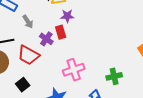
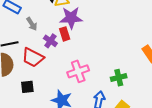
purple star: (67, 16) -> (71, 18), size x1.6
black square: (23, 85) -> (27, 87), turned 32

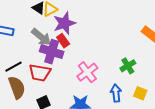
gray arrow: (32, 24) -> (41, 37), moved, size x1.5
purple cross: (50, 41) -> (52, 52), size x1.6

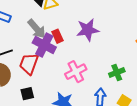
purple star: (64, 23) -> (88, 30), moved
red trapezoid: (40, 73) -> (29, 64), turned 90

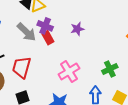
purple star: (88, 30) -> (77, 29), size x0.6
purple cross: (44, 45) -> (45, 26), moved, size x0.7

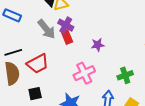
purple star: (77, 29) -> (98, 45), moved
red trapezoid: (22, 67) -> (38, 64), turned -140

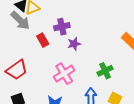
purple cross: (66, 25) -> (62, 27), moved, turned -35
gray arrow: (46, 29) -> (20, 21), moved

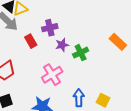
green cross: (105, 71) -> (81, 53), moved

